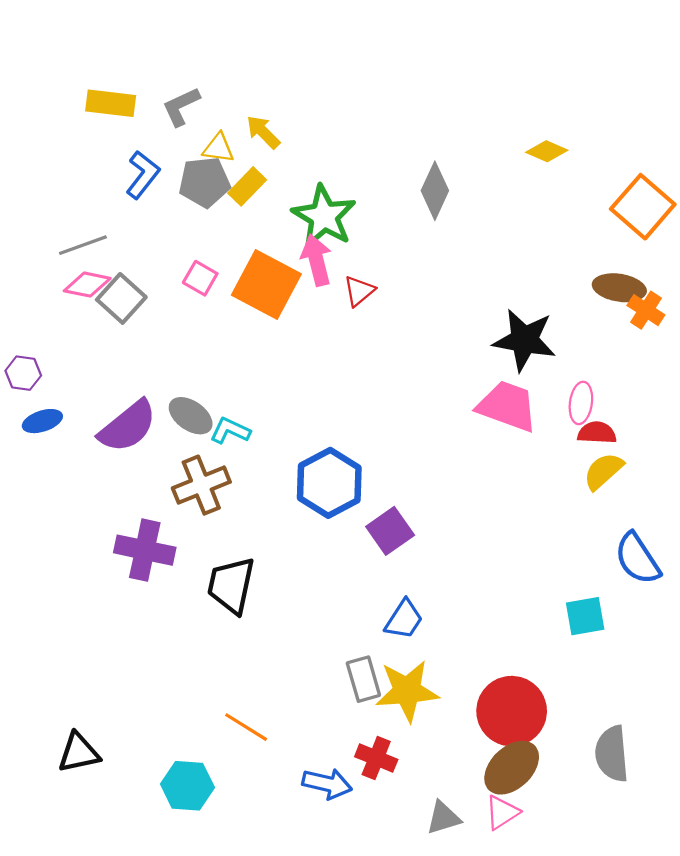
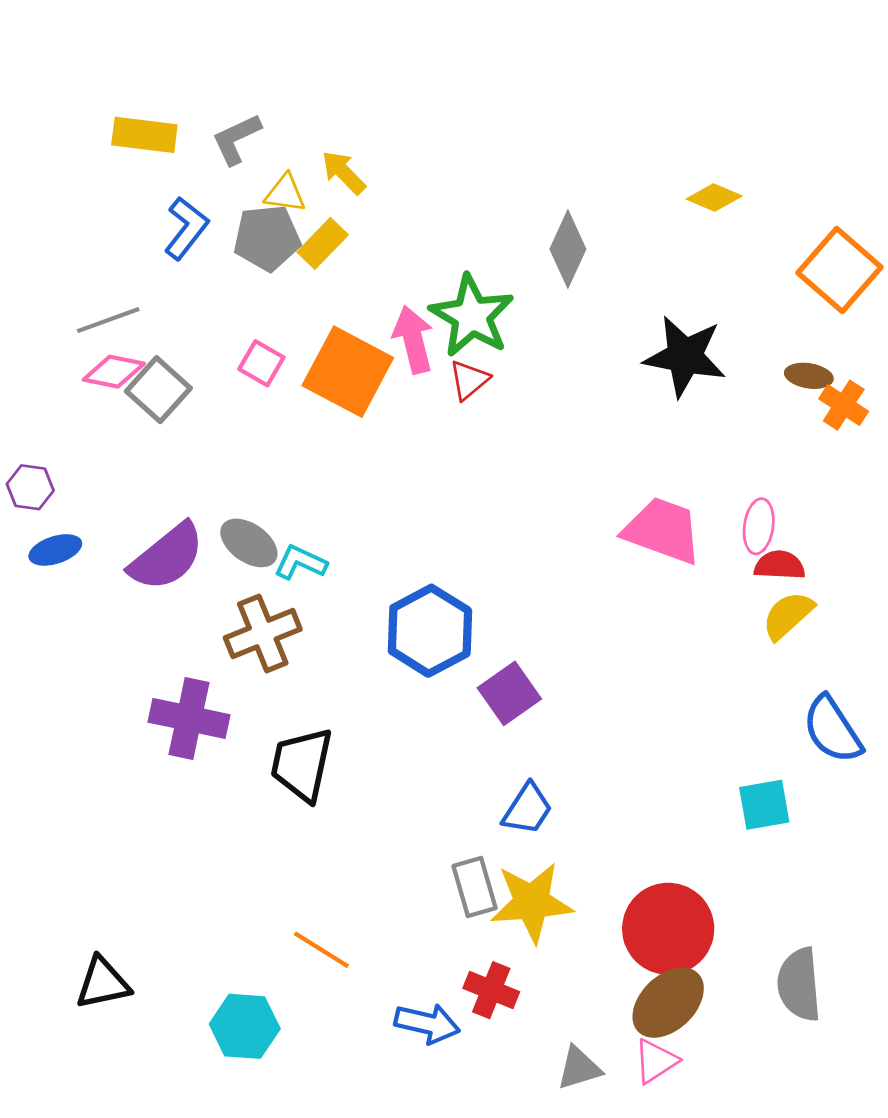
green star: (324, 216) -> (472, 316), moved
brown ellipse: (619, 288) -> (809, 376), size x0.7
black star: (524, 340) -> (685, 356), moved

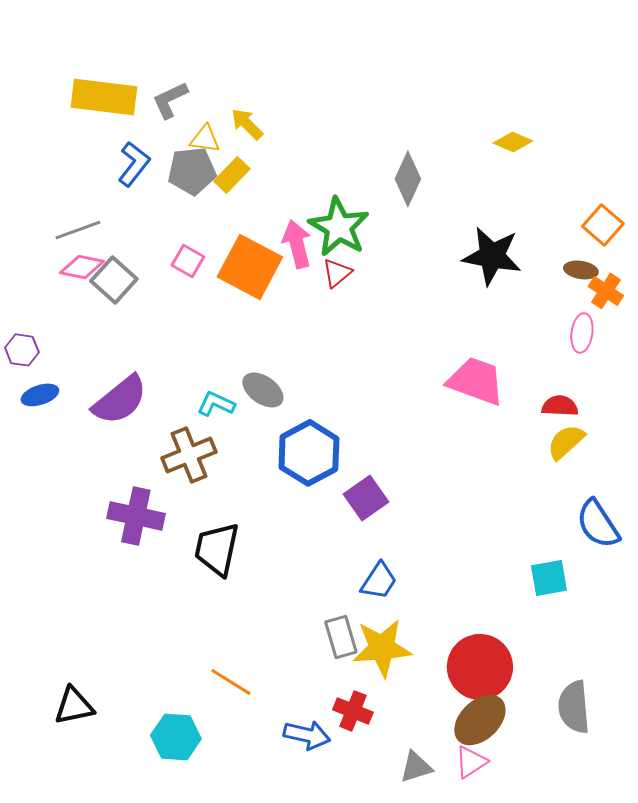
yellow rectangle: (144, 135) -> (104, 97), size x1.4
orange square: (839, 270) -> (603, 225), moved, size x0.7
pink ellipse: (759, 526) -> (582, 333), moved
gray ellipse: (249, 543) -> (263, 390), moved

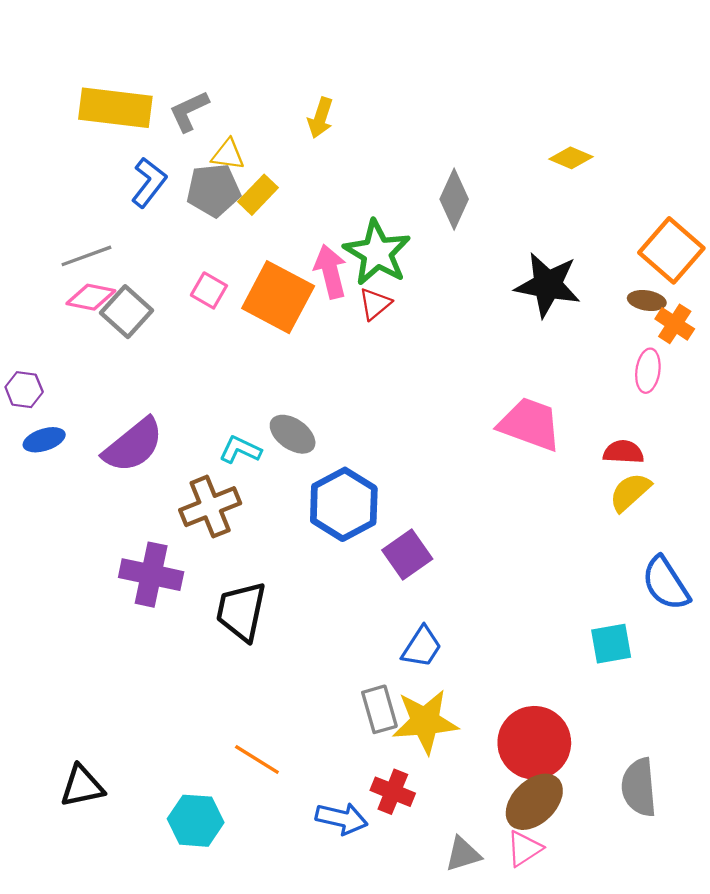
yellow arrow: (247, 124) -> (320, 118), moved, turned -117
orange square: (603, 225) -> (671, 250), size x1.4

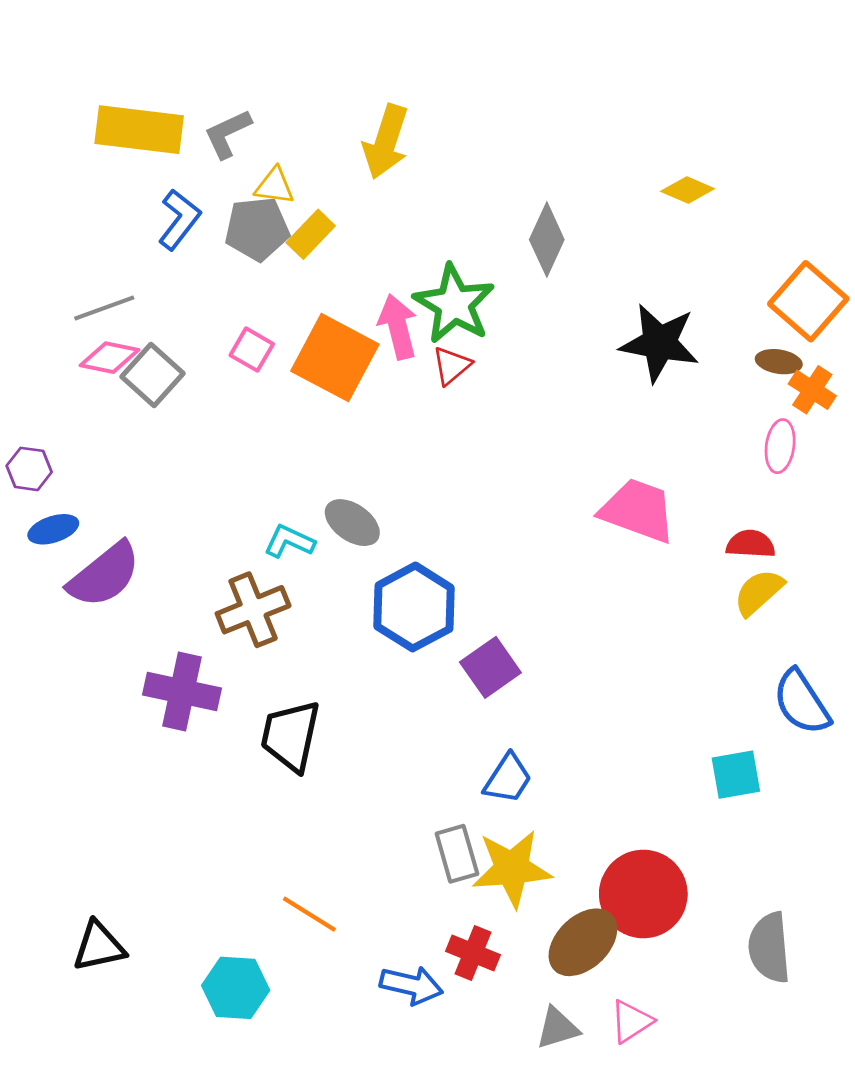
yellow arrow: (320, 118) -> (386, 142), size x1.5
purple semicircle: (133, 445) -> (104, 575), moved
brown ellipse: (534, 802) -> (583, 942), moved

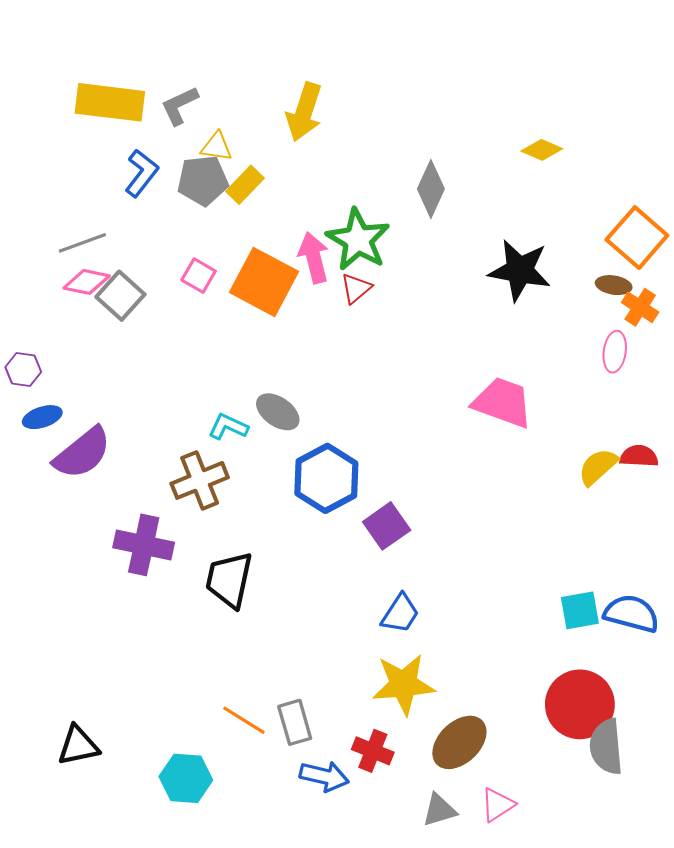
red semicircle: (751, 544) -> (639, 456), moved
blue semicircle: (802, 702) -> (632, 614), moved, turned 138
gray rectangle: (457, 854) -> (295, 722), moved
red circle: (643, 894) -> (580, 704), moved

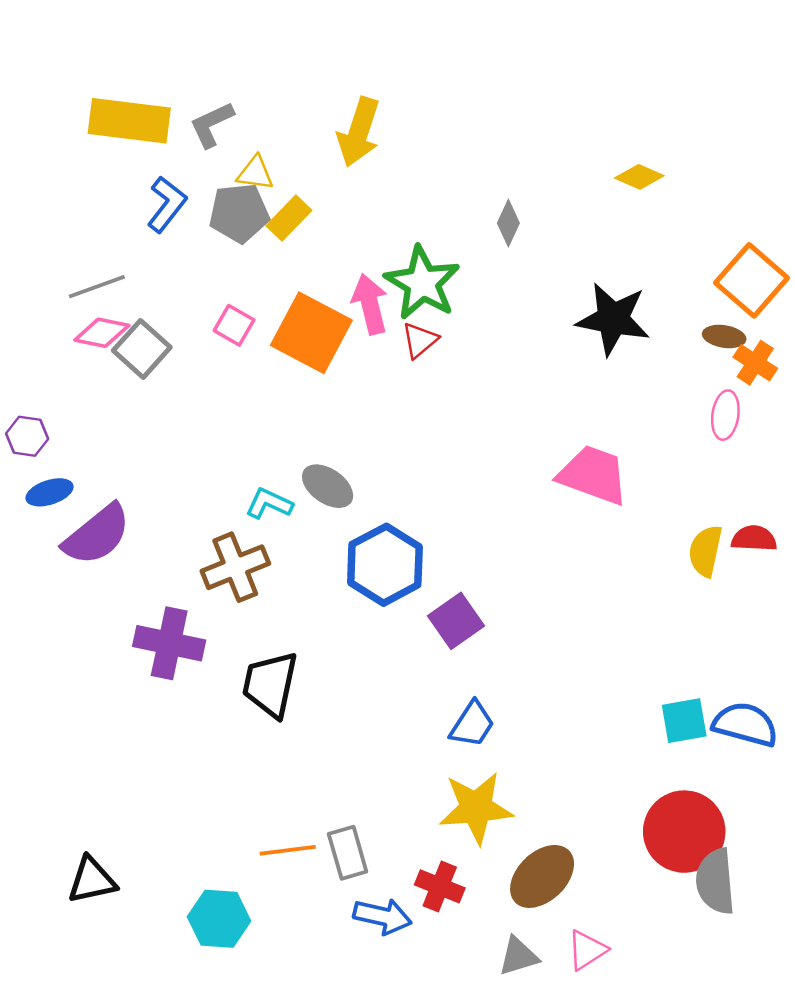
gray diamond: (431, 189) -> (508, 223), size x0.7
yellow semicircle: (598, 467) -> (705, 551), turned -36
orange line: (244, 720) -> (288, 850), turned -39

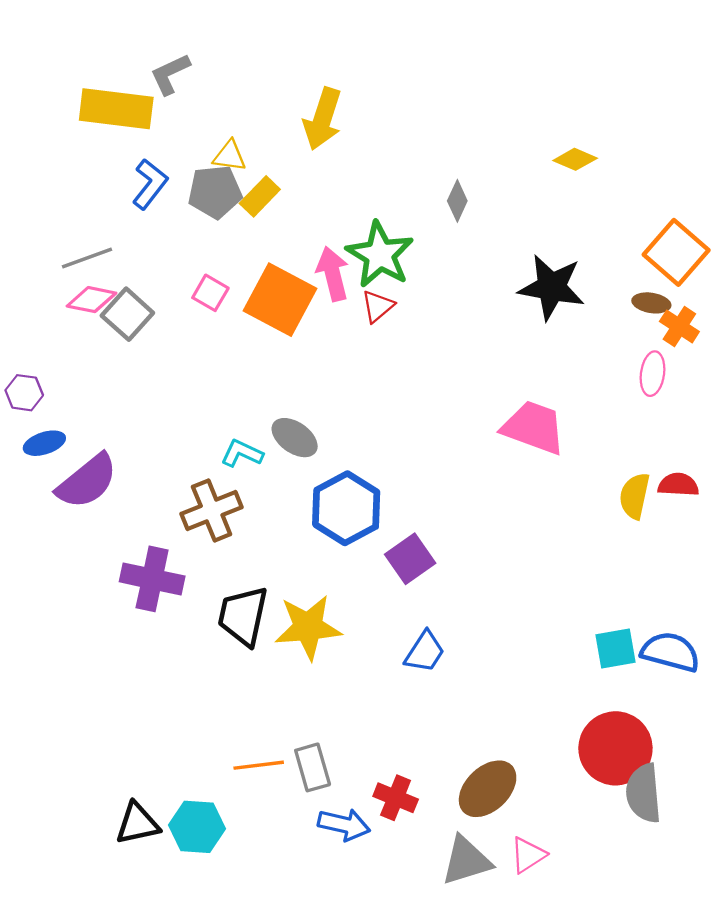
gray L-shape: (212, 125) -> (170, 74), moved
yellow star: (476, 808) -> (308, 627), moved
black triangle: (92, 880) -> (138, 824), moved
gray triangle: (518, 956) -> (466, 861), size x1.4

